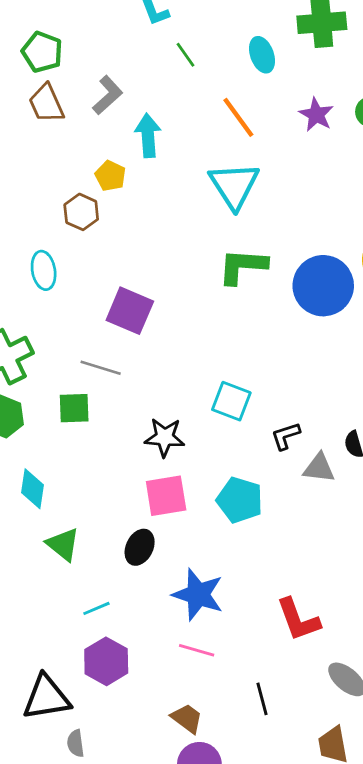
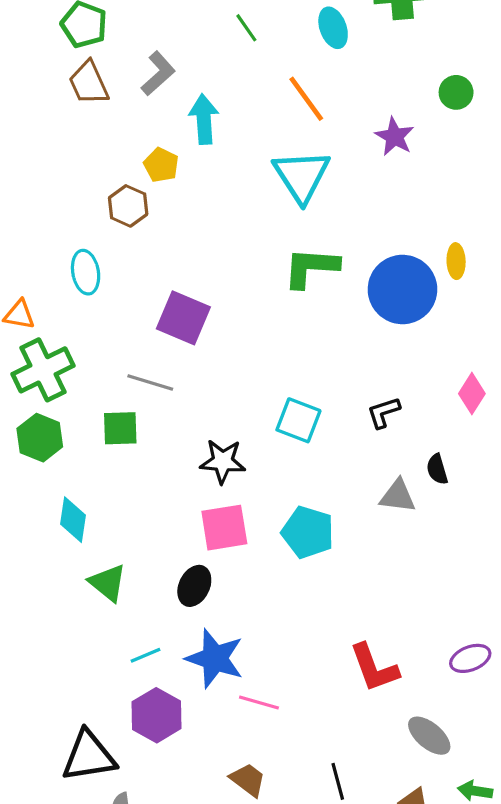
purple star: (316, 115) -> (395, 137), moved
black L-shape: (286, 436) -> (384, 412), moved
blue star: (198, 595) -> (215, 658), moved
black line: (262, 699) -> (338, 781), moved

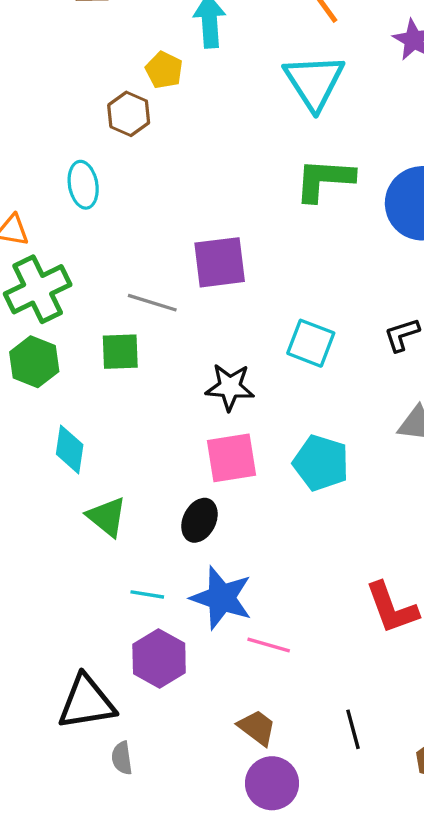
purple square: (183, 318) -> (220, 262), moved, turned -30
cyan line: (145, 655) -> (147, 594), turned 32

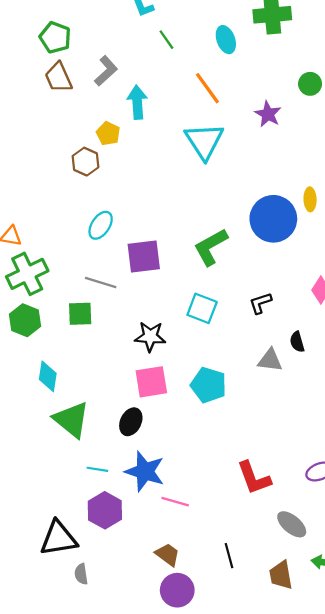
green L-shape: (324, 180) -> (211, 247), moved, turned -33
cyan ellipse: (83, 185) -> (101, 225), moved, turned 44
green triangle: (107, 517) -> (71, 420), size x1.4

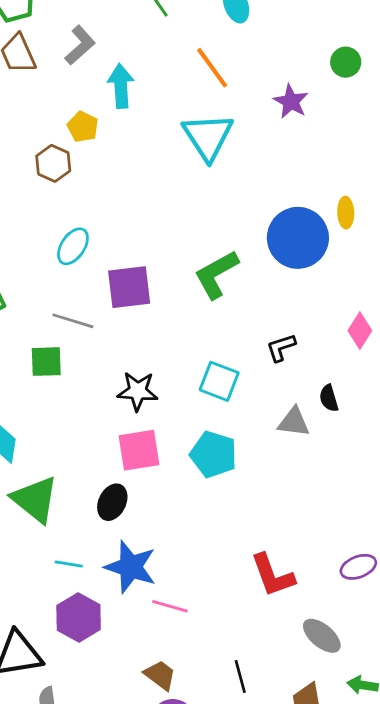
cyan square: (202, 308) -> (219, 381), moved

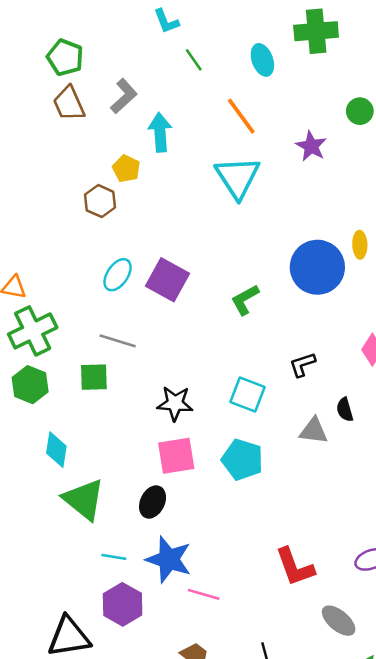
green L-shape: (216, 274) -> (245, 300), size x0.7
purple square: (129, 287) -> (168, 280), moved, turned 36

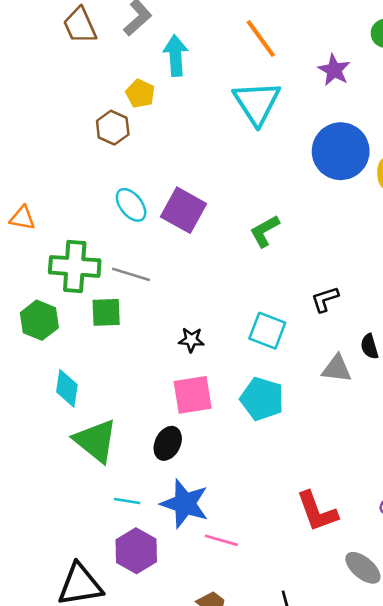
blue circle: (317, 267) -> (341, 151), moved
cyan ellipse: (118, 275) -> (131, 205), turned -72
green cross: (33, 331) -> (75, 266), moved, turned 30
black star: (175, 403) -> (191, 340), size x0.7

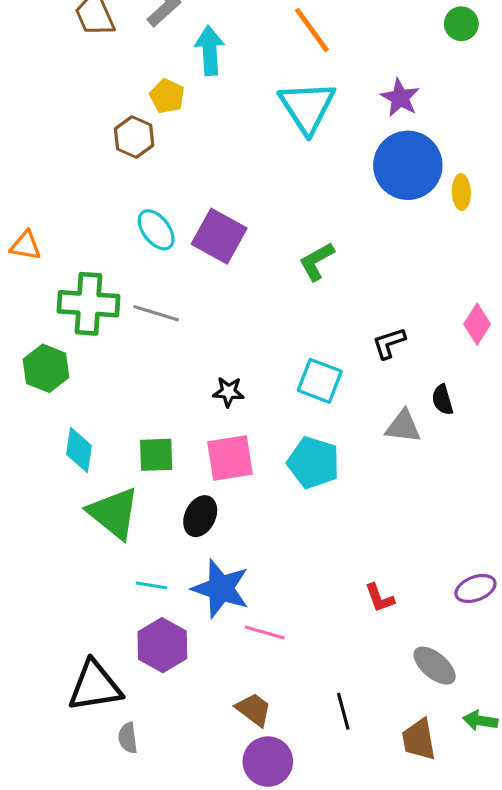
purple star: (334, 70) -> (400, 98), moved
green square: (106, 312) -> (156, 455), moved
red L-shape: (317, 511) -> (380, 598), size x0.6

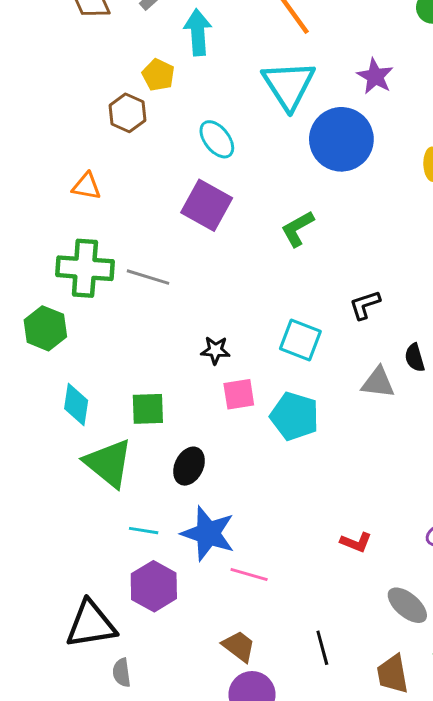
blue circle: (408, 165) -> (341, 139), moved
cyan ellipse: (156, 230) -> (217, 139), moved
orange triangle: (26, 246) -> (86, 186), moved
pink square: (230, 458) -> (239, 394), moved, size x0.7
red L-shape: (380, 598) -> (356, 542), turned -48

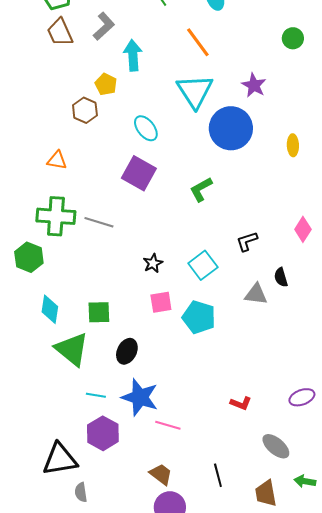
cyan square: (300, 340) -> (203, 265), turned 32
black star: (215, 350) -> (153, 263), moved, turned -30

